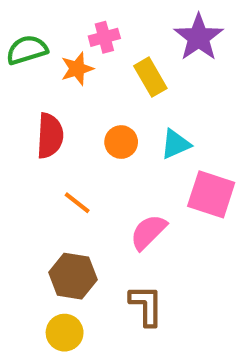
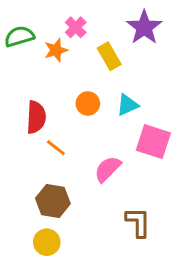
pink cross: (104, 37) -> (76, 27), turned -30
red semicircle: (50, 136) -> (36, 117), moved
brown L-shape: (146, 305) -> (138, 222), moved

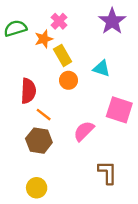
yellow rectangle: (109, 56) -> (63, 55), moved
cyan triangle: (127, 105) -> (102, 68), moved, turned 42
brown hexagon: (53, 201) -> (39, 141), moved

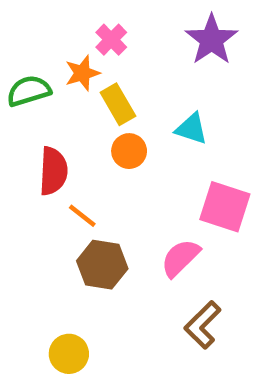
green semicircle: (15, 28) -> (29, 91), moved
pink semicircle: (84, 131) -> (180, 258), moved
brown hexagon: (39, 141) -> (102, 265), moved
brown L-shape: (107, 172) -> (203, 325), turned -135

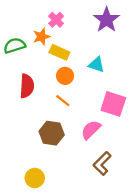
yellow rectangle: (118, 104) -> (59, 52), turned -36
orange line: (82, 216) -> (63, 101), moved

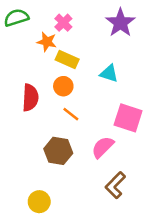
orange star: (41, 37) -> (47, 42), turned 30
green semicircle: (15, 46) -> (16, 18), moved
orange circle: (65, 76) -> (63, 86), moved

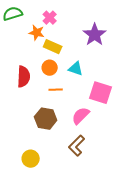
purple star: (120, 23) -> (95, 35), moved
cyan triangle: (109, 73) -> (76, 69), moved
orange line: (71, 114) -> (56, 90), turned -40
brown L-shape: (115, 185) -> (77, 146), moved

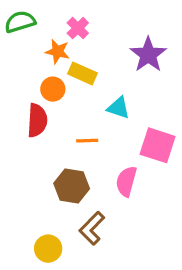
orange circle: (50, 68) -> (53, 89), moved
pink semicircle: (81, 116) -> (126, 181), turned -30
brown L-shape: (77, 146) -> (92, 228), moved

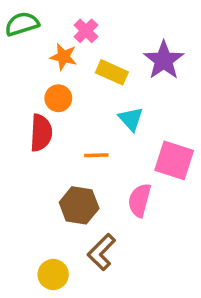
yellow rectangle: (83, 73) -> (112, 72), moved
cyan triangle: (118, 108) -> (131, 119), turned 30

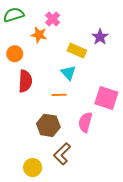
purple star: (164, 60) -> (100, 37), size x0.7
yellow rectangle: (112, 72) -> (77, 51), moved
orange circle: (58, 98) -> (15, 54), moved
cyan triangle: (131, 119) -> (68, 73), moved

